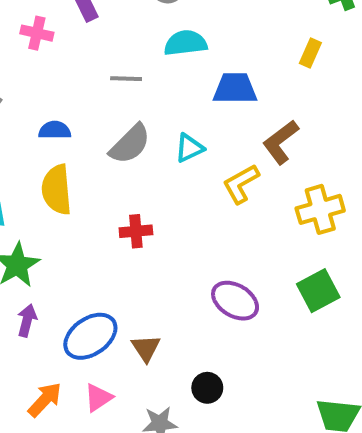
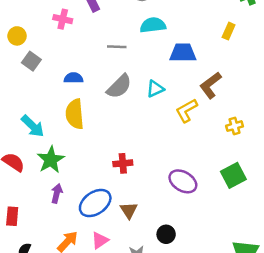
yellow cross: (320, 209) -> (235, 126), size x0.6
red cross: (136, 231) -> (123, 163), moved

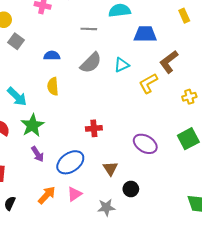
yellow rectangle: (229, 31) -> (184, 16), turned -48
yellow semicircle: (75, 114) -> (53, 86), size x0.7
purple arrow: (57, 193) -> (37, 154), turned 133
brown triangle: (129, 210) -> (110, 168), moved

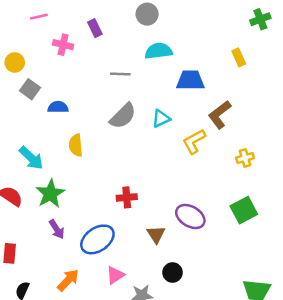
blue semicircle: (52, 56) -> (58, 107), moved
brown triangle: (110, 168) -> (156, 234), moved
pink triangle: (74, 194) -> (115, 275), moved

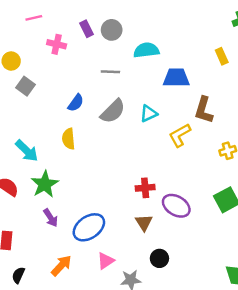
gray circle: (147, 14) -> (112, 30), moved
blue semicircle: (58, 107) -> (76, 103), moved, turned 126
brown L-shape: (220, 115) -> (204, 110), turned -36
red cross: (127, 197) -> (145, 188), moved

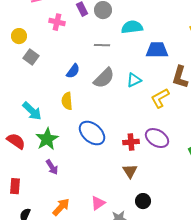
purple ellipse: (176, 206) -> (157, 138), moved
blue ellipse: (89, 227) -> (92, 133), moved, turned 76

